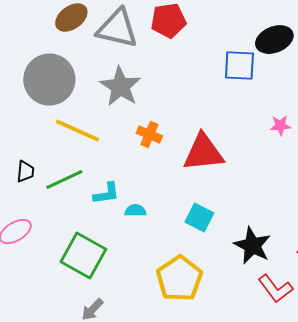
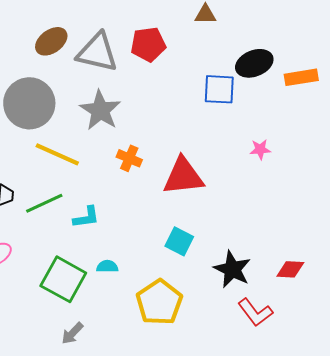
cyan semicircle: (135, 211) -> (107, 266), moved

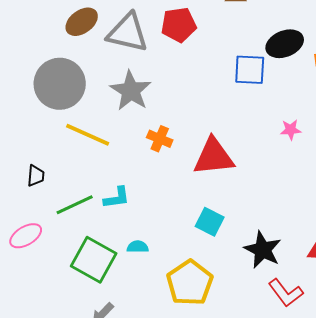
green line: (44, 203) -> (75, 205), moved

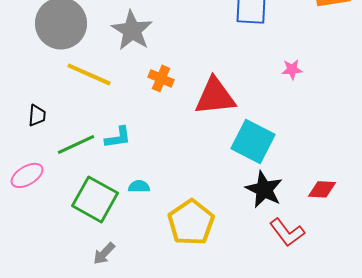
cyan square: (210, 222) -> (253, 141), moved, size x1.5

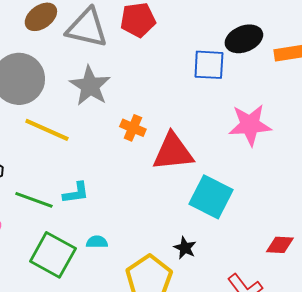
pink star: (292, 69) -> (250, 125), size x2.0
orange cross: (161, 78) -> (133, 128), moved
green line: (76, 144) -> (34, 200), turned 45
black star: (264, 189) -> (185, 248), moved, size x0.6

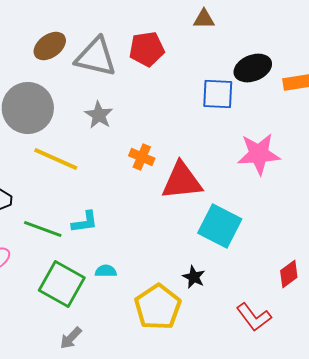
gray star: (90, 86) -> (99, 115), size x0.7
red diamond: (280, 245) -> (289, 274), turned -40

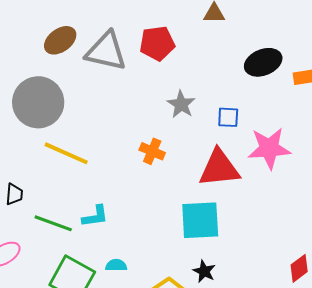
blue square: (218, 94) -> (228, 117), moved, size x0.7
gray star: (99, 115) -> (181, 104), moved
red triangle: (182, 181) -> (219, 168), moved
cyan square: (220, 226) -> (200, 220), moved, turned -30

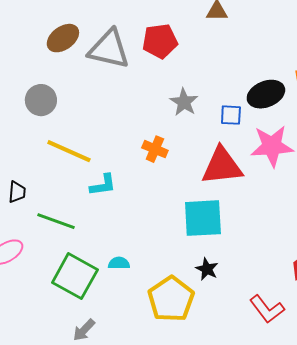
black ellipse: (263, 62) -> (266, 94), moved
gray circle: (38, 102) -> (41, 100), size x0.6
cyan L-shape: (95, 216) -> (103, 185), moved

